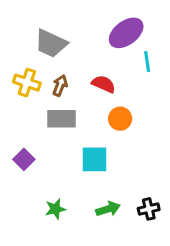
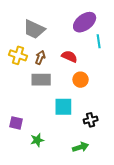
purple square: (24, 159) -> (16, 123), moved, turned -32
green arrow: (108, 209) -> (81, 147), moved
black cross: (149, 209) -> (91, 120), moved

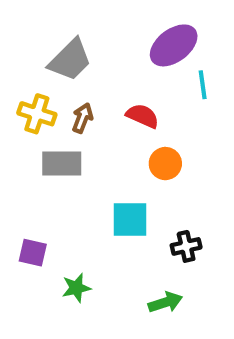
gray trapezoid: (34, 29) -> (70, 60), turned -70
gray rectangle: (41, 80) -> (62, 164), moved

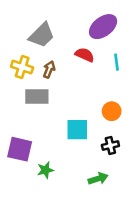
cyan line: (203, 85) -> (117, 62), moved
red semicircle: (143, 116) -> (85, 55), moved
orange circle: (165, 164) -> (112, 111), moved
purple square: (33, 253) -> (20, 149), size x1.5

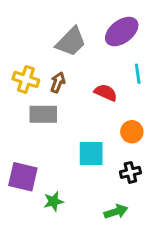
gray trapezoid: (42, 35) -> (71, 42), moved
red semicircle: (85, 55) -> (106, 93), moved

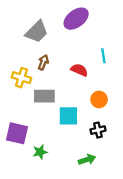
purple ellipse: (122, 32) -> (76, 19), moved
gray trapezoid: (71, 42) -> (37, 32), moved
yellow cross: (26, 79) -> (21, 78), moved
gray rectangle: (43, 114) -> (44, 96), moved

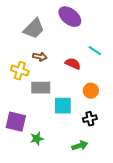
purple ellipse: (76, 19) -> (70, 17), turned 75
cyan line: (103, 56) -> (95, 51), turned -48
brown arrow: (43, 62) -> (40, 57), turned 80

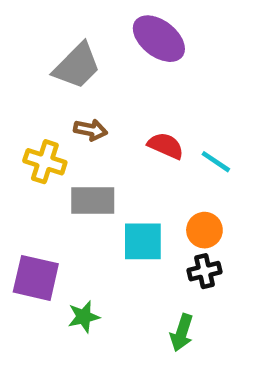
cyan line: (95, 51) -> (216, 162), moved
orange circle: (91, 91) -> (204, 230), moved
green arrow: (80, 146) -> (182, 333), turned 126

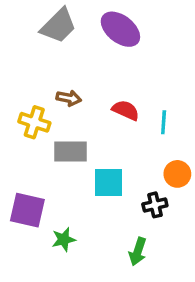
gray trapezoid: (77, 66) -> (58, 26), moved
cyan line: (216, 162) -> (164, 122), turned 60
orange circle: (204, 230) -> (177, 174), moved

